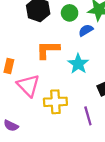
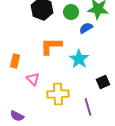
pink triangle: (28, 86) -> (33, 79), size x0.6

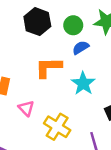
blue semicircle: (86, 28) -> (81, 48), moved
yellow cross: (58, 94) -> (57, 127), turned 35

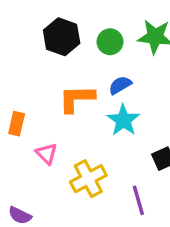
blue semicircle: (81, 48) -> (120, 85), moved
yellow cross: (57, 127) -> (88, 179), turned 30

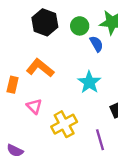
blue semicircle: (120, 85) -> (96, 44), moved, turned 91
orange L-shape: (77, 99) -> (40, 68), moved, turned 40

